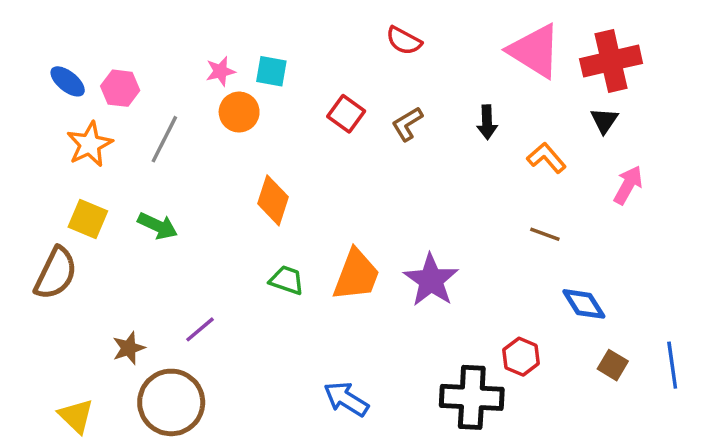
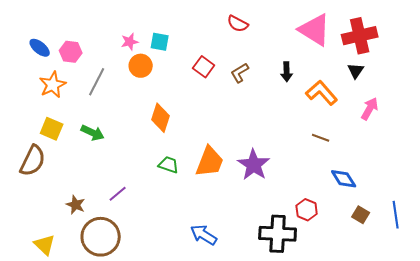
orange L-shape: (547, 158) -> (322, 93), size x1.4
brown star: (129, 348) -> (76, 205), turned -30

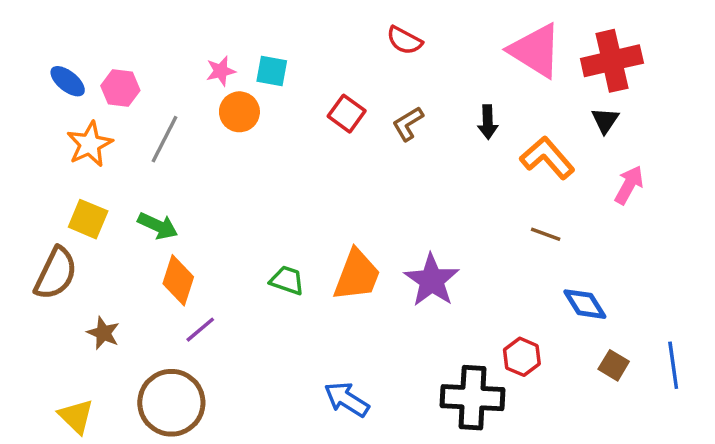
orange diamond: (161, 118) -> (178, 280), moved
brown star: (76, 205) -> (103, 333), moved

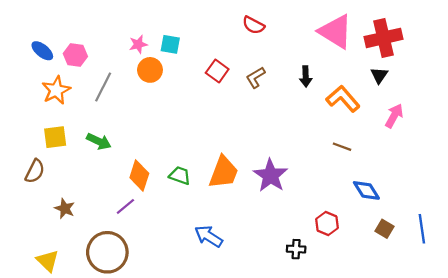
yellow square: (88, 219) -> (55, 137), turned -30
brown semicircle: (56, 273) -> (35, 171), size x0.7
orange diamond: (178, 280) -> (139, 176), moved
black cross: (472, 398) -> (296, 249), size x0.5
blue arrow: (347, 399) -> (209, 236), moved

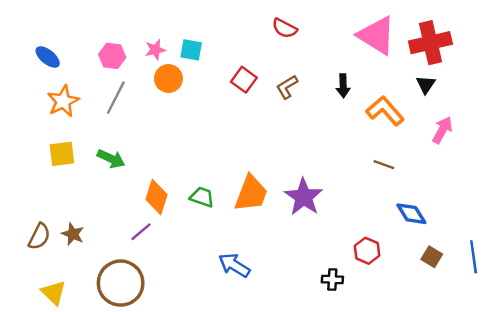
pink hexagon: (75, 55) -> (112, 56), moved
brown semicircle: (35, 171) -> (39, 236), moved

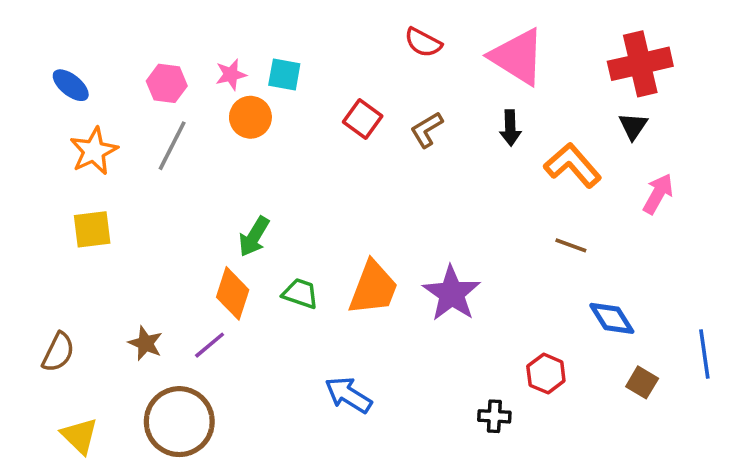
pink triangle: (377, 35) -> (517, 57), moved
green arrow: (111, 159) -> (254, 236), moved, turned 96
brown star: (73, 234) -> (145, 343), moved
blue line: (474, 257) -> (704, 354), moved

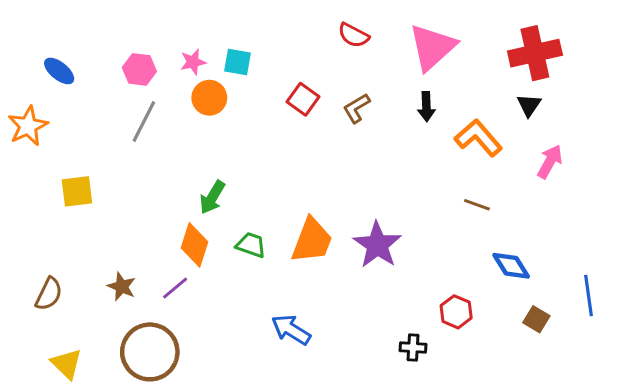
pink triangle: (517, 57) -> (432, 47), turned 46
orange star: (94, 151) -> (28, 126), moved

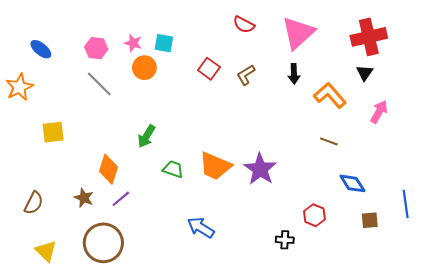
pink star: (193, 62) -> (133, 43), turned 30
gray line: (144, 122) -> (99, 84), turned -72
orange trapezoid: (312, 240) -> (215, 166), turned 92
orange diamond: (194, 245) -> (109, 169), moved
brown square: (536, 319) -> (370, 220), turned -36

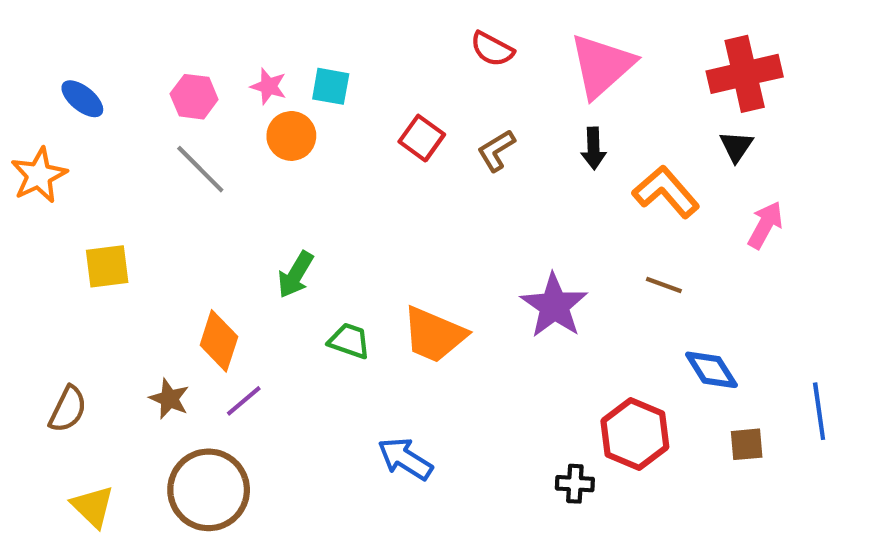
purple star: (260, 169) -> (554, 306), moved
red hexagon: (314, 215) -> (635, 434), size x1.5

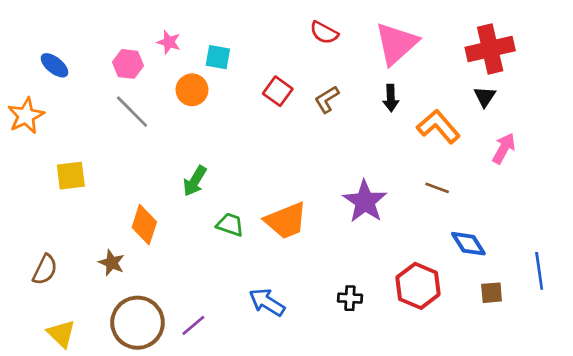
pink star: (269, 86) -> (169, 42), moved
orange trapezoid: (434, 335) -> (286, 221), turned -45
purple line: (244, 401) -> (193, 325), moved
black cross: (575, 484) -> (350, 298), moved

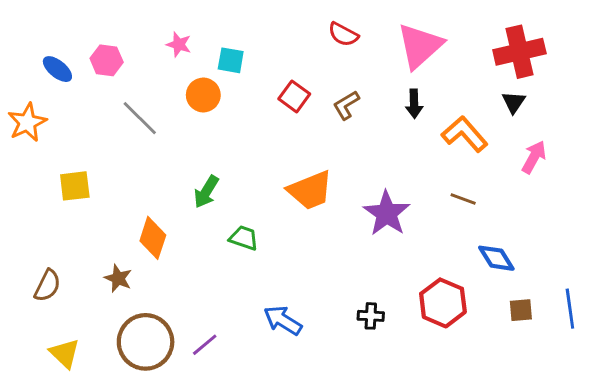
pink hexagon: (128, 64) -> (107, 60), moved
orange trapezoid: (286, 221) -> (310, 190), moved
blue line: (539, 271) -> (570, 309), moved

